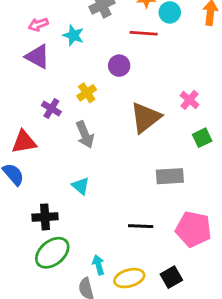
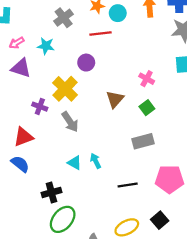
yellow cross: (87, 93) -> (65, 89), size x1.6
brown triangle: (146, 117) -> (115, 99), size x0.7
green square: (202, 138) -> (147, 108), moved
cyan arrow: (99, 265) -> (96, 161), moved

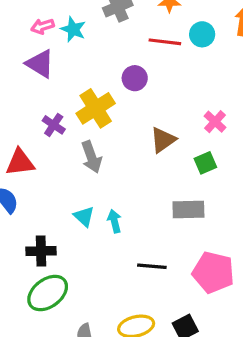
cyan circle: (118, 13) -> (202, 34), moved
cyan star: (46, 46) -> (73, 29), moved

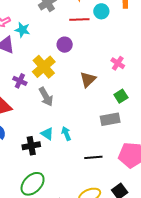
cyan star: (73, 29) -> (22, 30), moved
green square: (205, 163) -> (121, 96), moved
black cross: (41, 251) -> (31, 146), moved

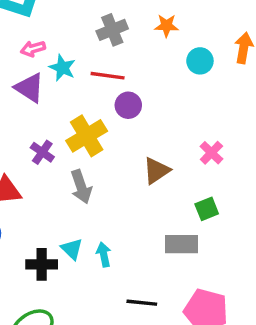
red line: (79, 19) -> (108, 76), moved

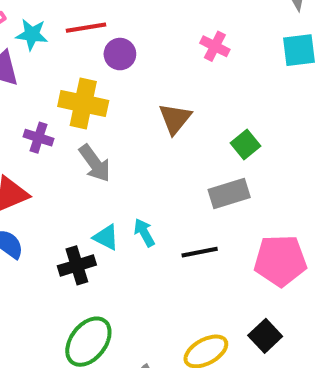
yellow cross: (87, 136) -> (83, 103), turned -30
pink cross: (211, 153) -> (215, 46), moved
black line: (142, 303) -> (200, 252), moved

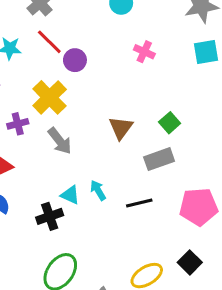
red line: (86, 28) -> (49, 42), turned 56
yellow cross: (83, 103) -> (50, 97), turned 36
brown triangle: (175, 119) -> (121, 128), moved
purple cross: (39, 138) -> (18, 124), turned -30

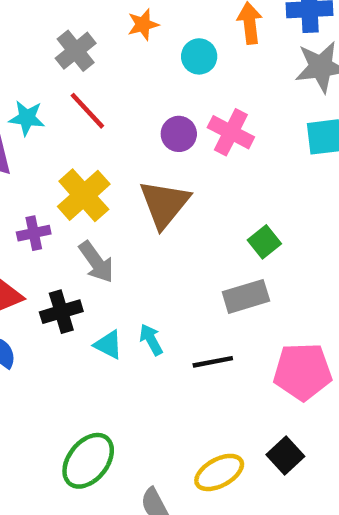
pink cross: (144, 52) -> (231, 132), size x1.4
purple circle: (75, 60) -> (179, 134), moved
brown triangle: (121, 128) -> (164, 204), moved, size x1.4
black cross: (50, 216) -> (61, 312), moved

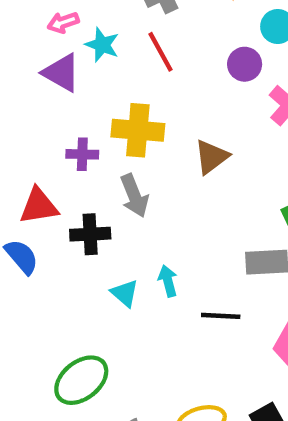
purple circle: (179, 134) -> (245, 64), moved
yellow cross: (84, 195) -> (138, 130), turned 33
brown triangle: (164, 204) -> (211, 157), size x0.7
cyan triangle: (108, 345) -> (125, 293), moved

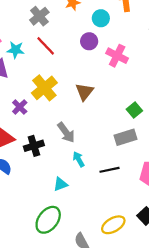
yellow cross: (138, 130) -> (44, 88), turned -30
purple cross: (82, 154) -> (20, 107), turned -32
gray arrow: (134, 196) -> (66, 133), moved
cyan triangle: (125, 293) -> (60, 184), moved, turned -48

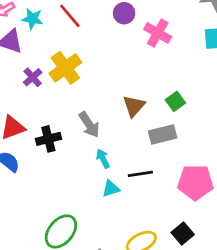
brown triangle: (84, 92) -> (134, 106), moved
purple cross: (20, 107) -> (33, 77), moved
cyan triangle: (60, 184) -> (111, 189), moved

